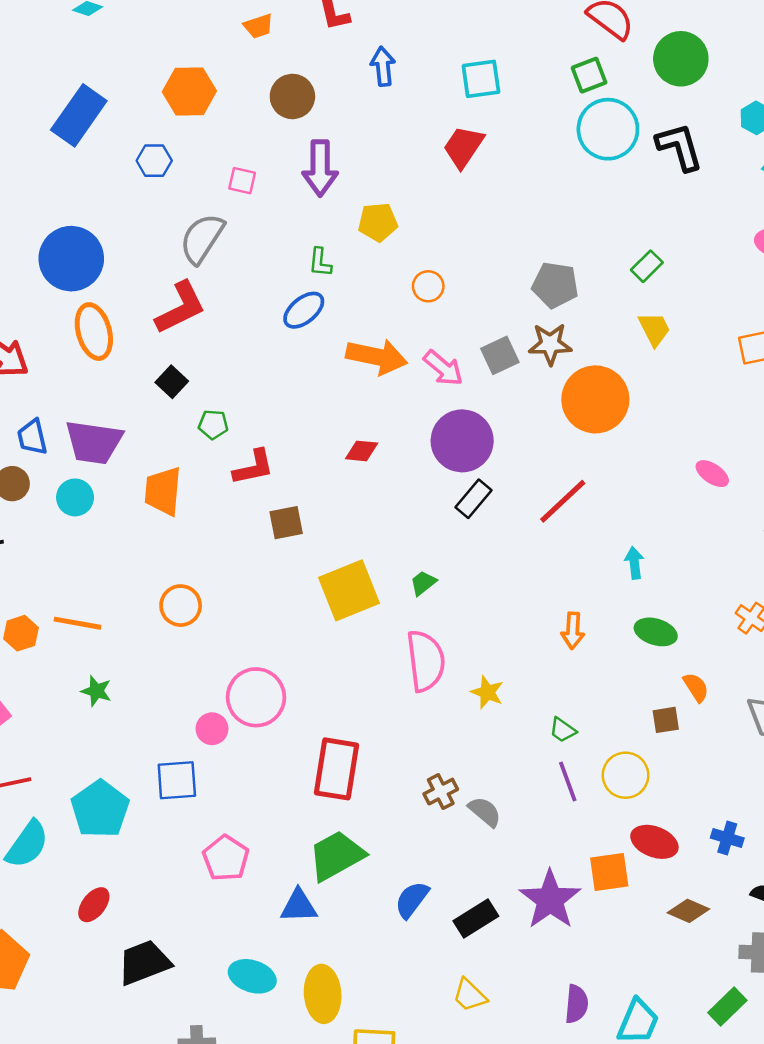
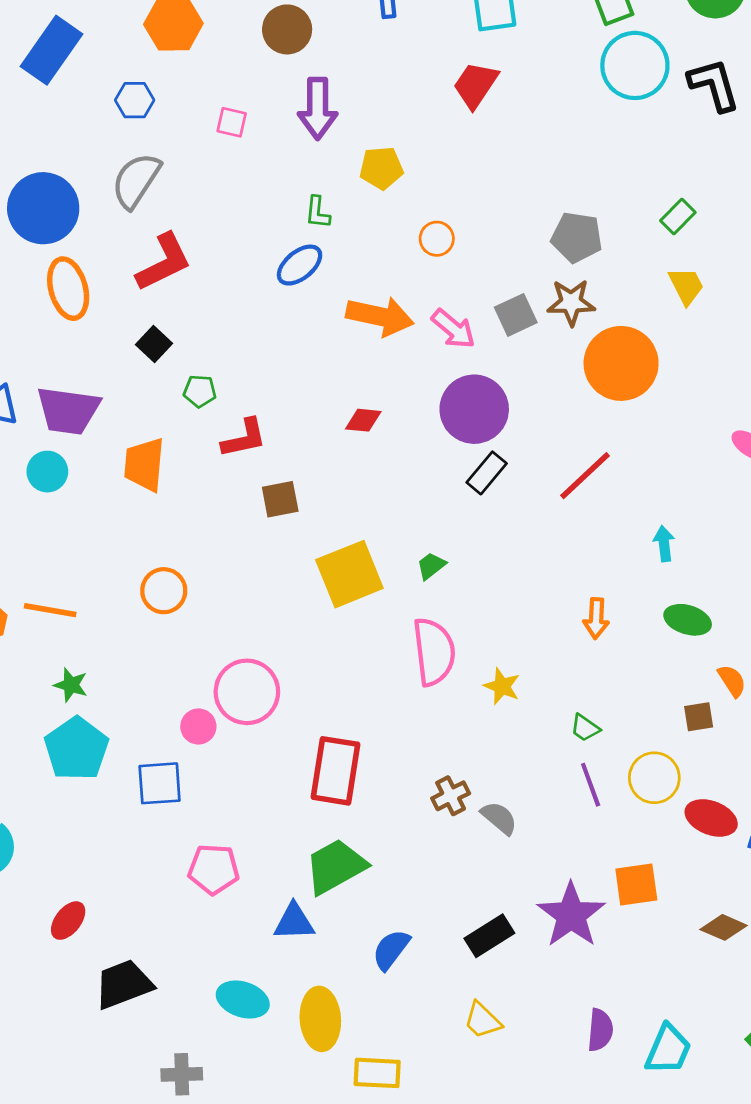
gray semicircle: (202, 239) -> (136, 180), moved
cyan pentagon: (100, 809) -> (76, 749), moved
red ellipse: (654, 842) -> (711, 818), moved
pink pentagon: (226, 858) -> (214, 869), turned -30
blue semicircle: (412, 900) -> (391, 950), moved

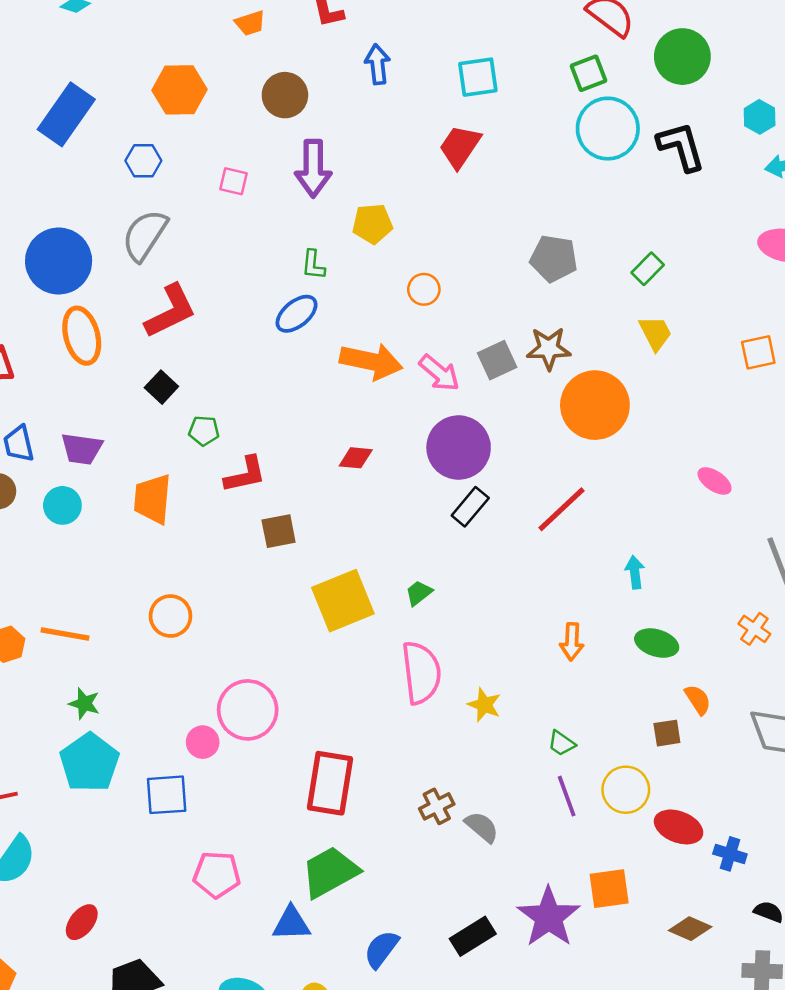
gray pentagon: (577, 237) -> (554, 258), moved
purple trapezoid: (68, 411) -> (82, 449), size x0.7

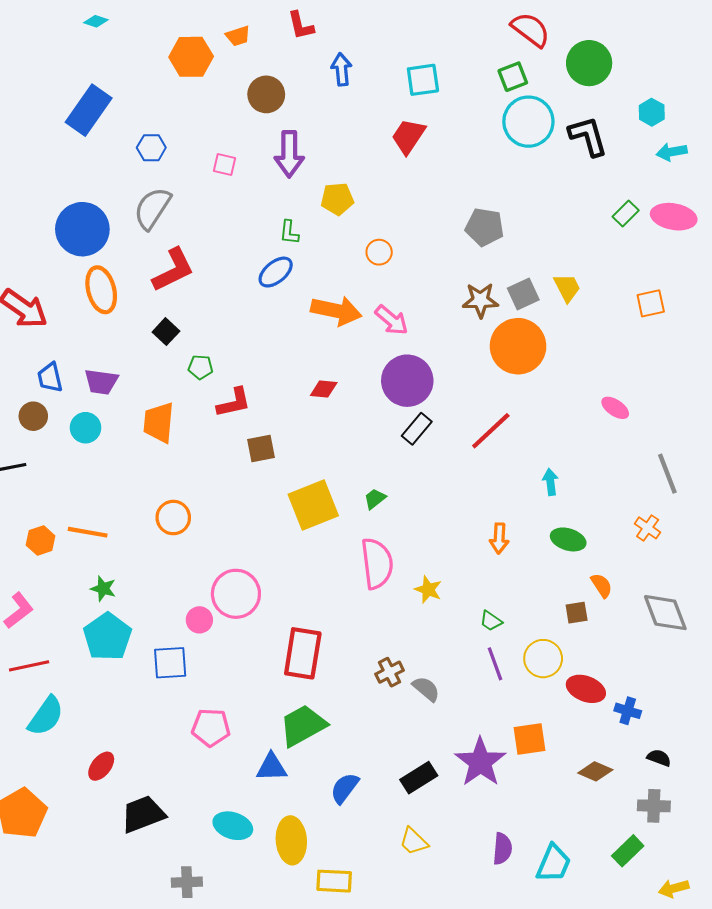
orange hexagon: (179, 90) -> (191, 57), moved
green rectangle: (648, 269) -> (626, 214), moved
gray square: (497, 360) -> (523, 294), moved

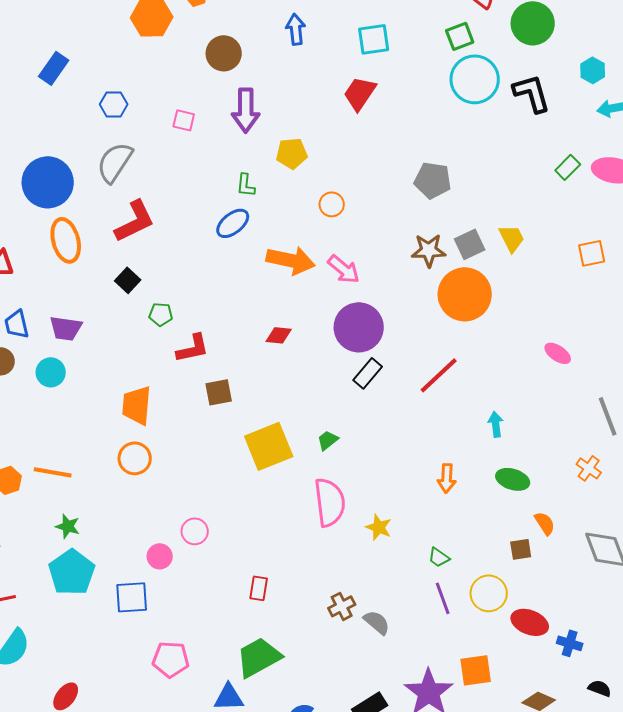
blue rectangle: (89, 110) -> (54, 68), size x0.7
orange trapezoid: (159, 422) -> (137, 405), moved
pink circle: (236, 594) -> (195, 531), size x0.6
red rectangle: (303, 653) -> (259, 588), size x0.5

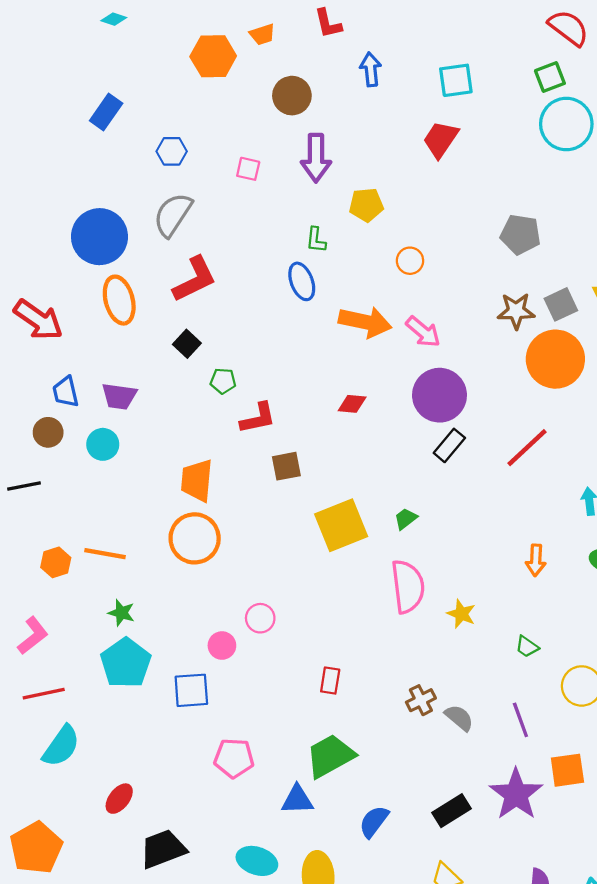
blue ellipse: (233, 223) -> (302, 281), turned -72
orange circle: (135, 458) -> (195, 538), size x1.4
purple line: (443, 598) -> (520, 720), moved

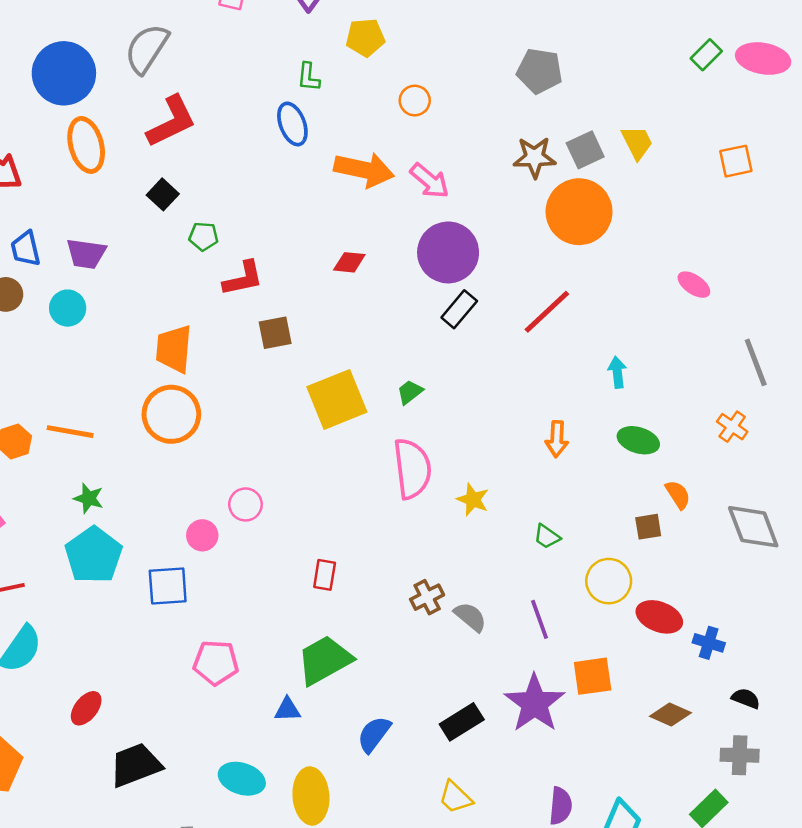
blue triangle: (297, 800) -> (287, 710), size x0.7

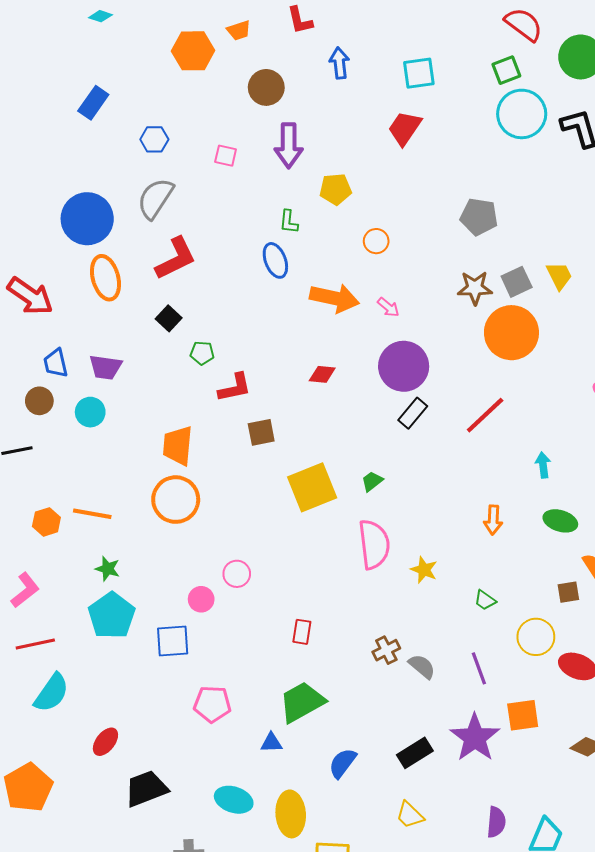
pink arrow: (430, 181) -> (388, 307), size x0.7

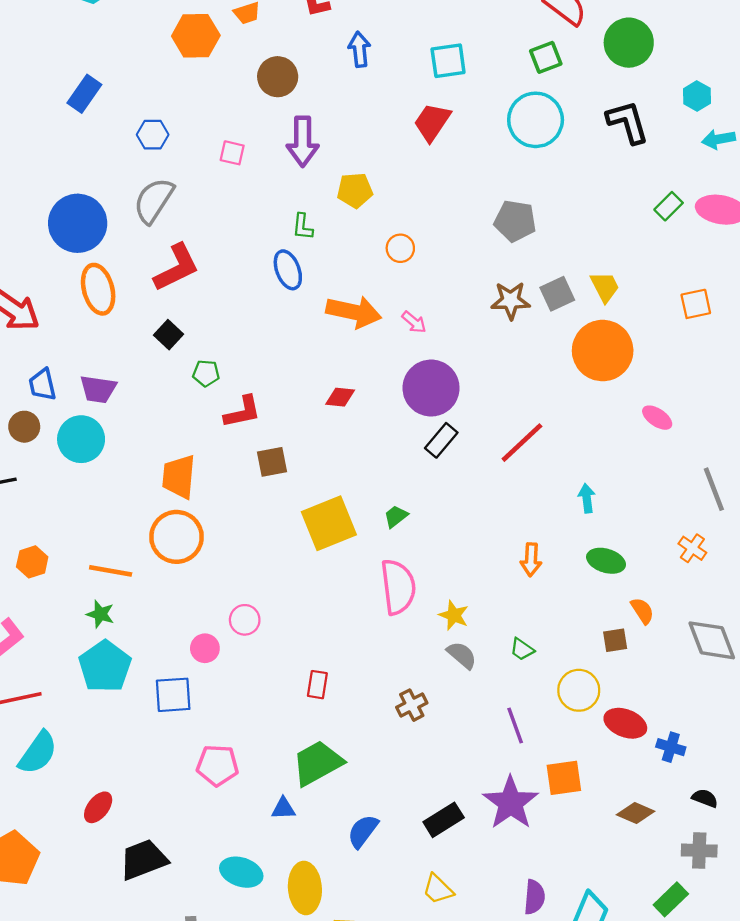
cyan circle: (522, 114) -> (536, 120), moved
orange circle: (511, 333) -> (603, 351), moved
cyan circle: (90, 412) -> (81, 439), size x1.4
orange line: (92, 514) -> (111, 571), moved
gray semicircle: (422, 666) -> (462, 655), moved

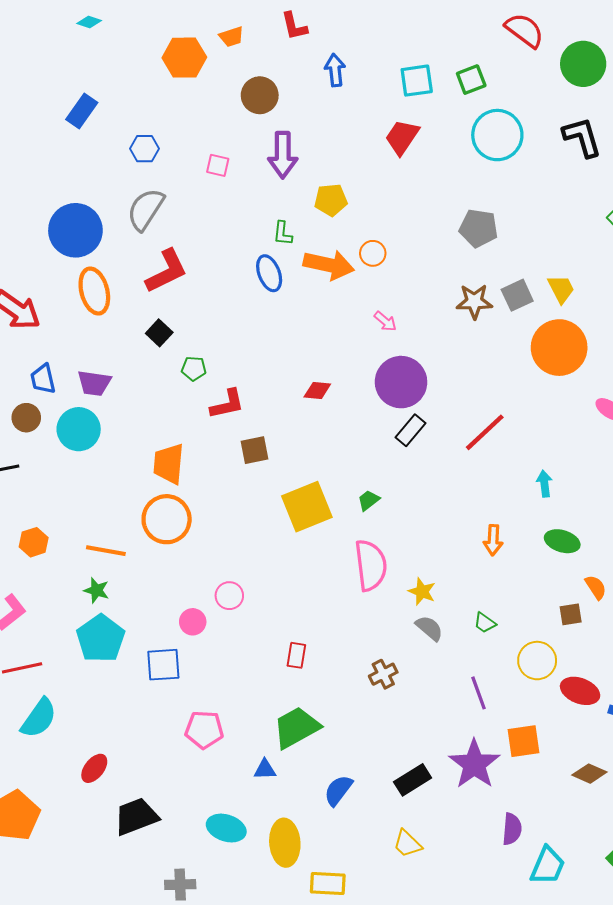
green square: (546, 57) -> (471, 80), moved
orange arrow: (354, 312) -> (329, 265), moved
purple semicircle: (534, 897) -> (512, 829), moved

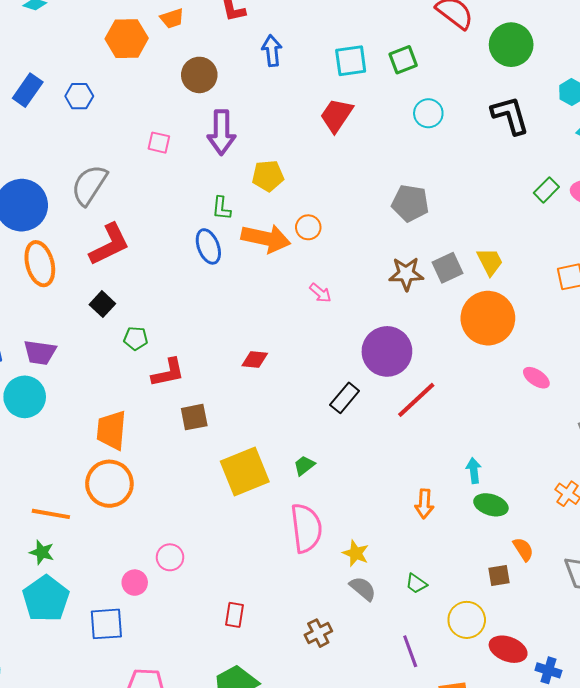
cyan circle: (497, 135) -> (428, 113), size x0.6
blue hexagon: (145, 149) -> (79, 96), moved
purple circle: (401, 382) -> (387, 351), moved
cyan arrow: (544, 484) -> (474, 471), moved

